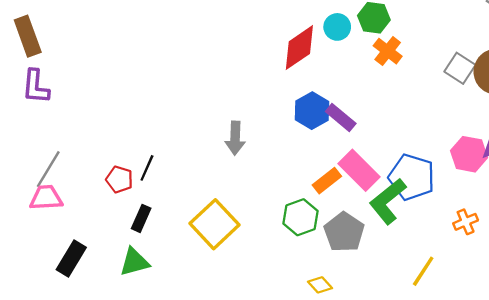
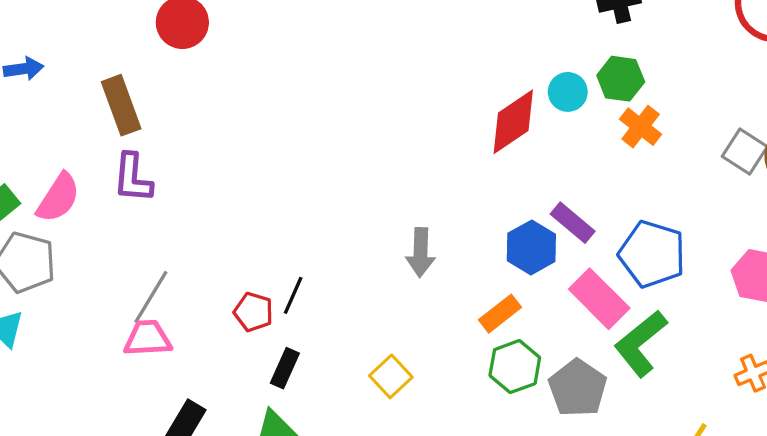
blue hexagon: (312, 111) -> (531, 247), moved
blue pentagon: (412, 177) -> (652, 254), moved
orange rectangle: (327, 181) -> (500, 314), moved
yellow square: (215, 224) -> (391, 376), size x0.6

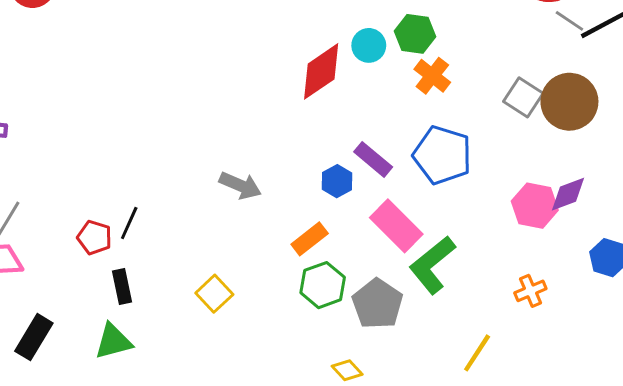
blue hexagon: (531, 247) -> (337, 181), size x0.7
gray arrow: (421, 252) -> (240, 185), turned -69
blue pentagon: (652, 254) -> (442, 155), moved
black rectangle: (285, 368) -> (122, 287), turned -36

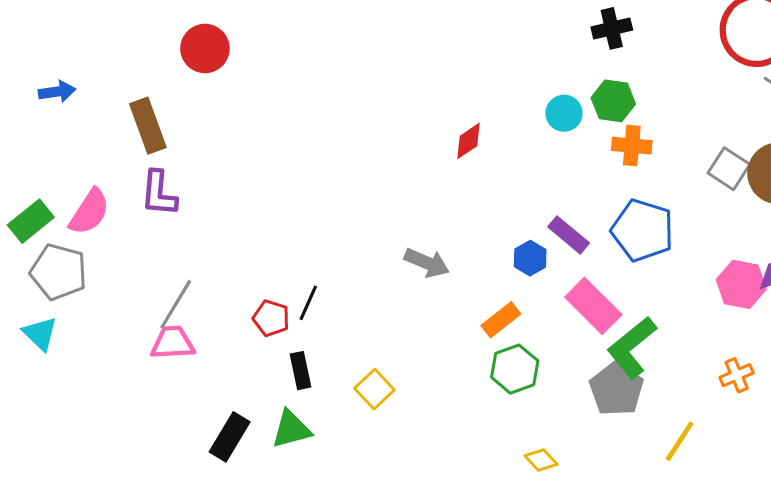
red diamond: (321, 71) -> (468, 141), moved, size x0.6
orange cross: (432, 76) -> (632, 146), turned -33
yellow square: (214, 294) -> (374, 389), moved
gray pentagon: (377, 304) -> (616, 389), moved
black rectangle: (34, 337) -> (230, 437), moved

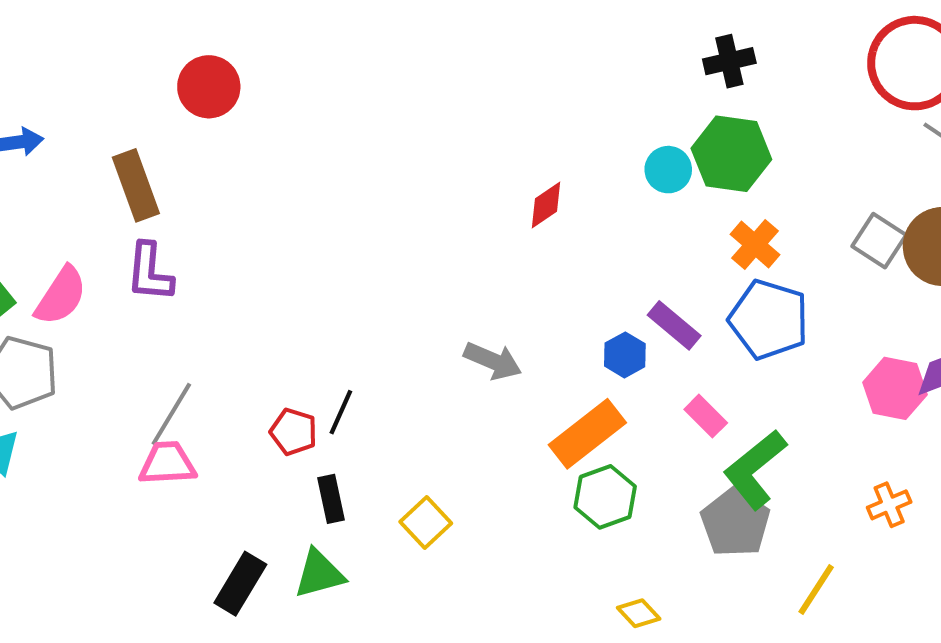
green hexagon: (613, 101) -> (731, 154), size x1.4
orange cross: (632, 146) -> (755, 245), moved, turned 36
pink rectangle: (593, 306) -> (706, 416), size x0.6
orange rectangle: (501, 320) -> (587, 434), size x1.5

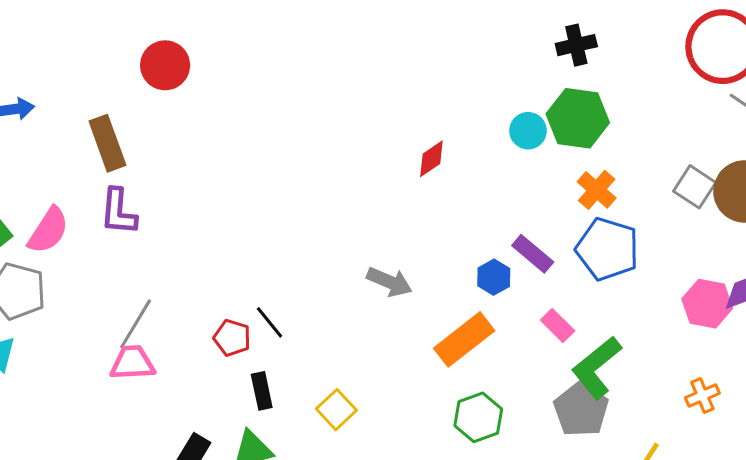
black line: (341, 412) -> (269, 322), turned -63
green hexagon: (605, 497) -> (478, 417), moved

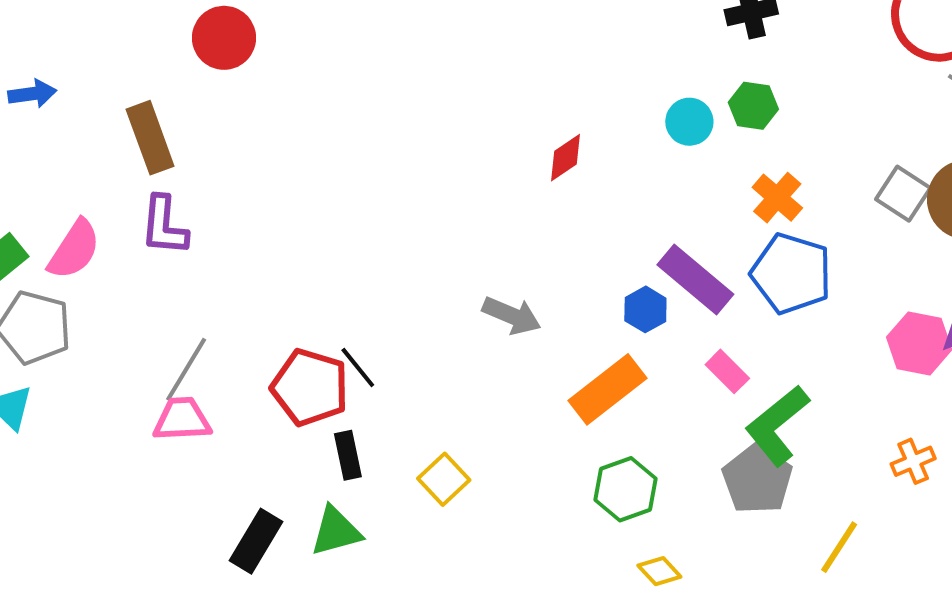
green hexagon: (578, 118) -> (753, 106), size x0.6
purple rectangle: (533, 254) -> (695, 280), size x1.4
red pentagon: (232, 338) -> (310, 387), size x1.6

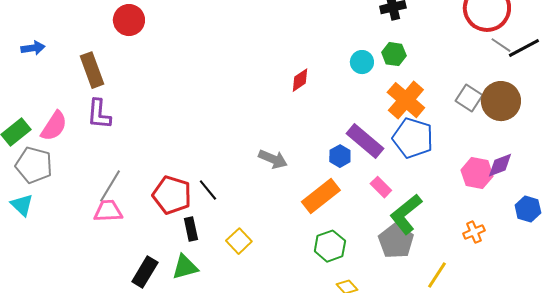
orange cross: (777, 198) -> (406, 100), size x1.5
black line: (358, 367) -> (208, 190), moved

